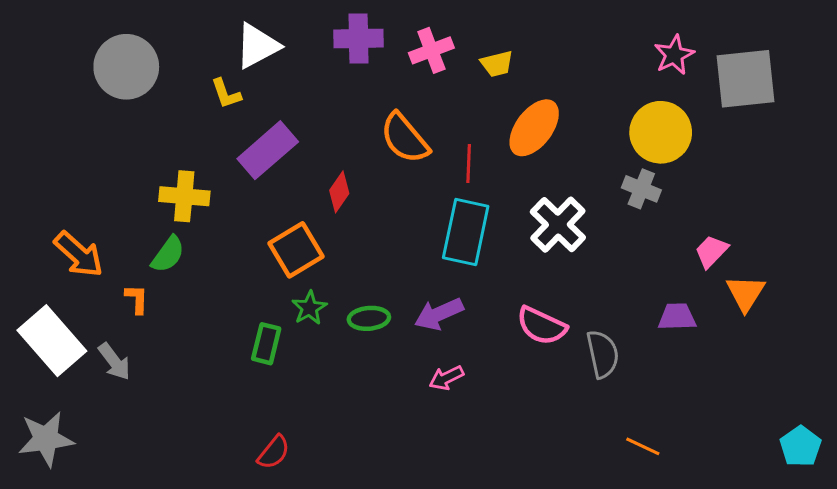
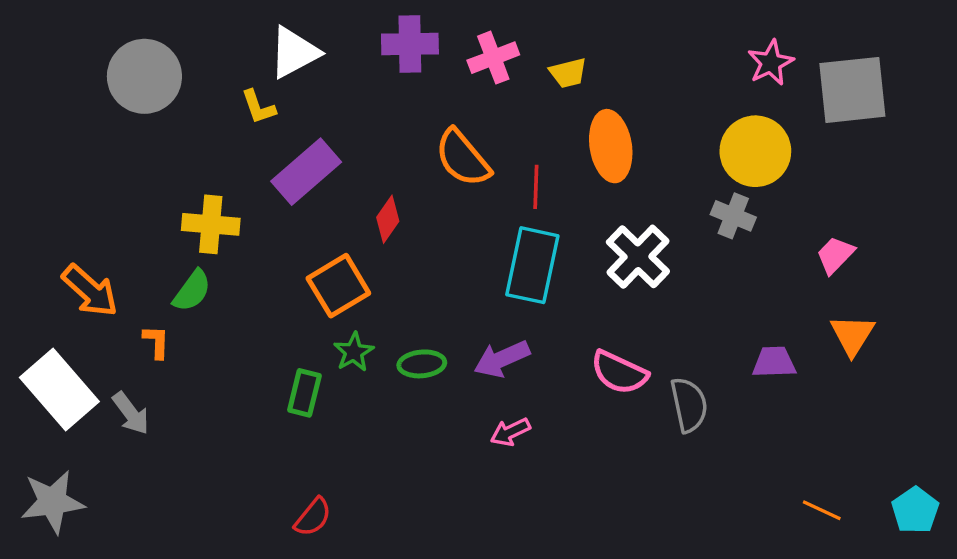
orange ellipse: (534, 128) -> (611, 146), turned -46
pink trapezoid: (711, 251) -> (835, 255), moved
orange line: (643, 446) -> (822, 510), moved

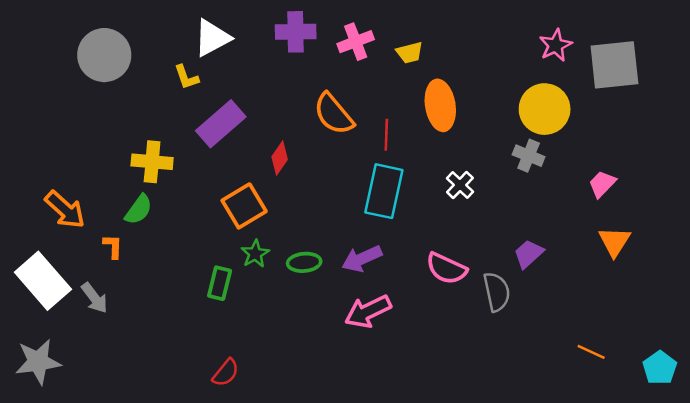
white cross: (638, 257) -> (460, 185), size x0.6
purple trapezoid: (774, 362) -> (529, 254), moved, turned -40
pink arrow: (510, 432) -> (368, 311), size x1.6
orange line: (822, 510) -> (591, 352), moved

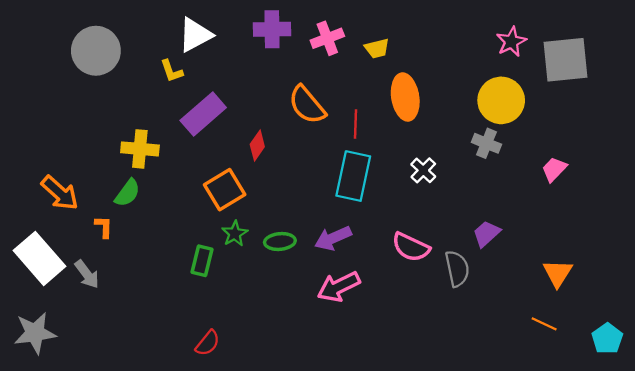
orange triangle: (614, 241) -> (558, 273), moved

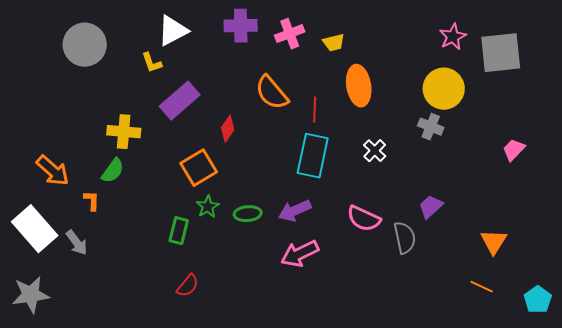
pink trapezoid: (554, 169) -> (514, 150), moved
red semicircle: (208, 343) -> (188, 286), moved

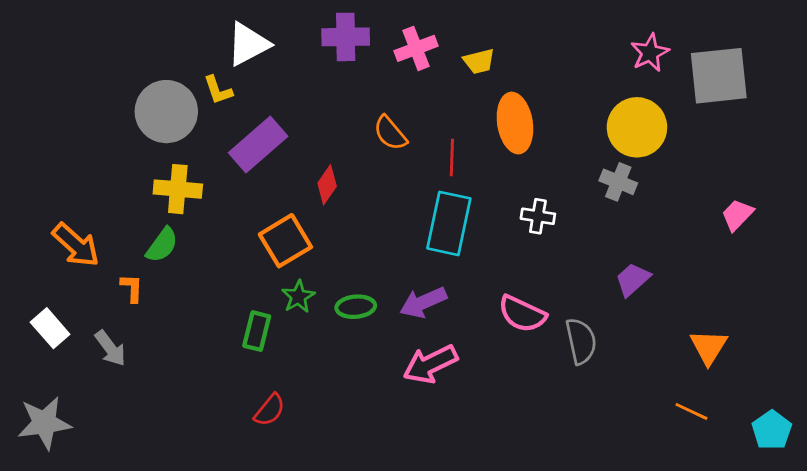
gray circle: (85, 45) -> (166, 112), moved
orange semicircle: (272, 93) -> (390, 133), size x0.7
white cross: (375, 151) -> (538, 216), turned -35
purple trapezoid: (431, 207) -> (633, 279), moved
white rectangle: (35, 229) -> (50, 328), size x0.6

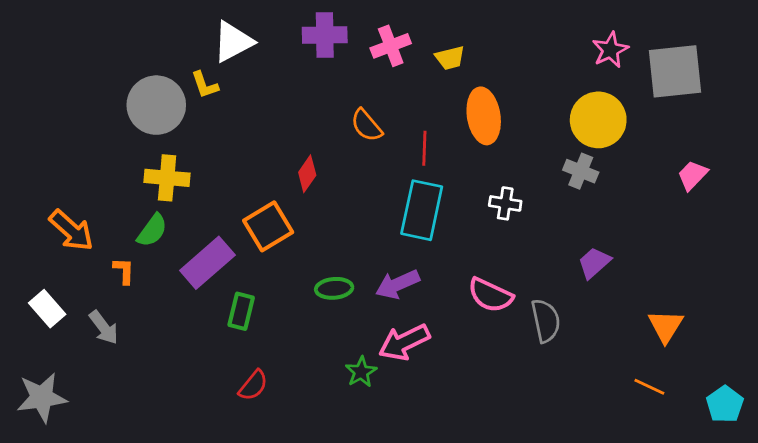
purple rectangle: (258, 145) -> (207, 263), moved
pink trapezoid: (737, 215) -> (693, 175), moved
green star: (298, 297) -> (361, 372), moved

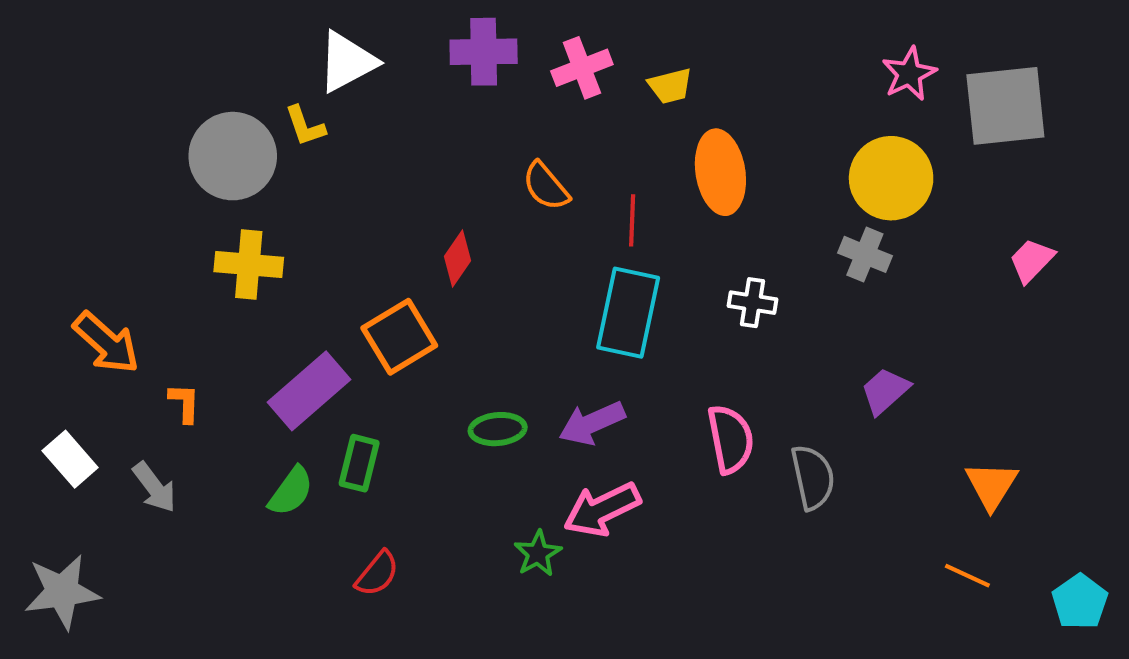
green semicircle: (152, 230) -> (291, 491), moved
pink semicircle: (490, 295) -> (730, 439), turned -126

